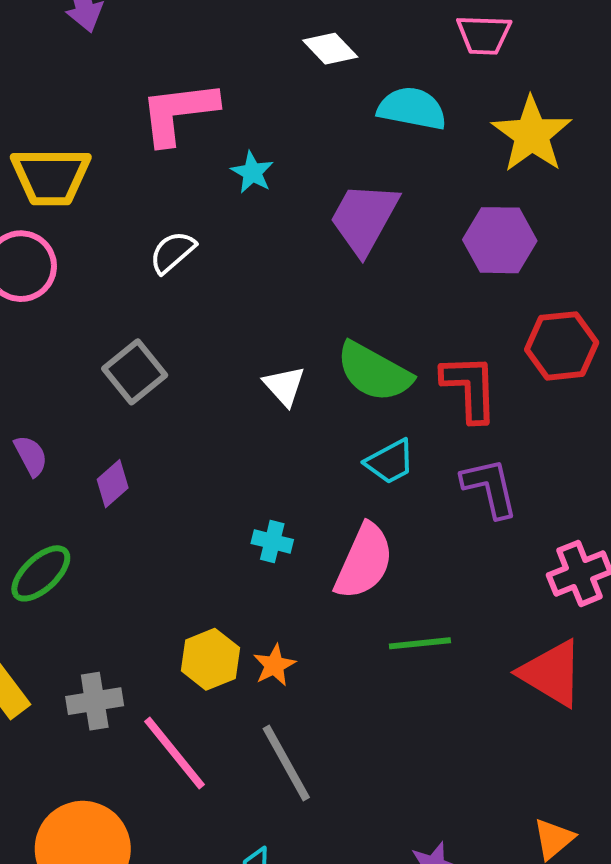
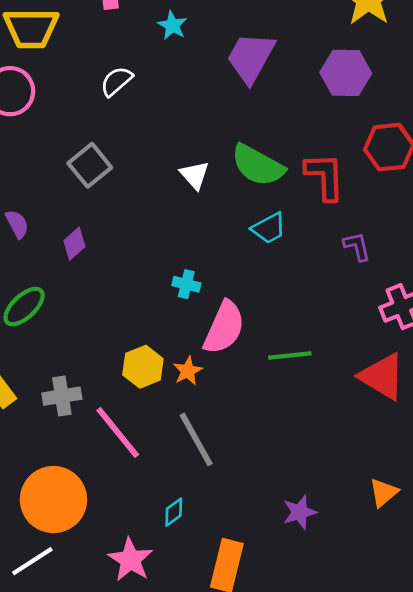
purple L-shape: (490, 488) -> (357, 246), moved, size x0.7
pink semicircle: (364, 561) -> (224, 328), moved

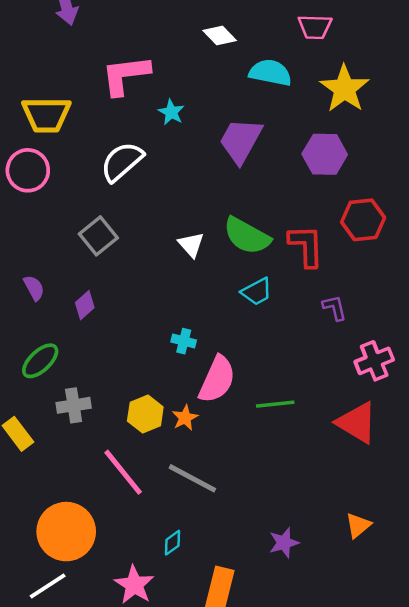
white semicircle: (116, 81) -> (122, 162), size x1.5
gray cross: (62, 396) -> (74, 405), moved
gray line: (196, 439) -> (192, 478), turned -33

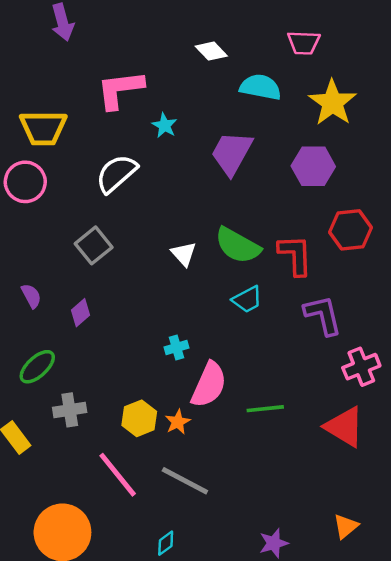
purple L-shape: (335, 308) -> (323, 315), size x1.6
cyan cross: (184, 341) -> (176, 348), turned -30

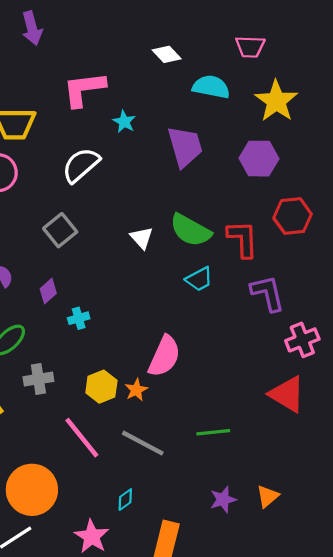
purple trapezoid: (232, 153) -> (185, 147), turned 135
cyan cross: (176, 348) -> (79, 318), moved
green line: (265, 409) -> (213, 432), moved
orange triangle: (346, 526) -> (268, 496), moved

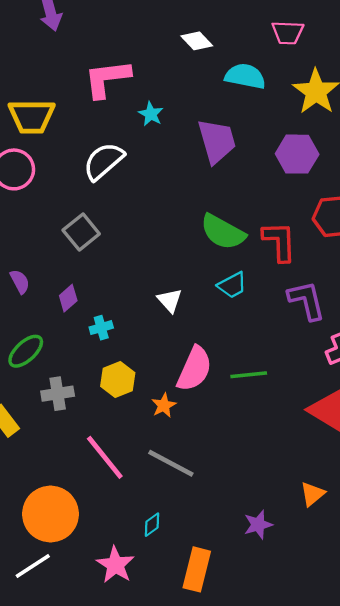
white triangle: (142, 238) -> (170, 300), moved
yellow hexagon: (101, 387) -> (118, 379), moved
green line: (213, 432) -> (249, 375), moved
orange triangle: (268, 496) -> (312, 494), moved

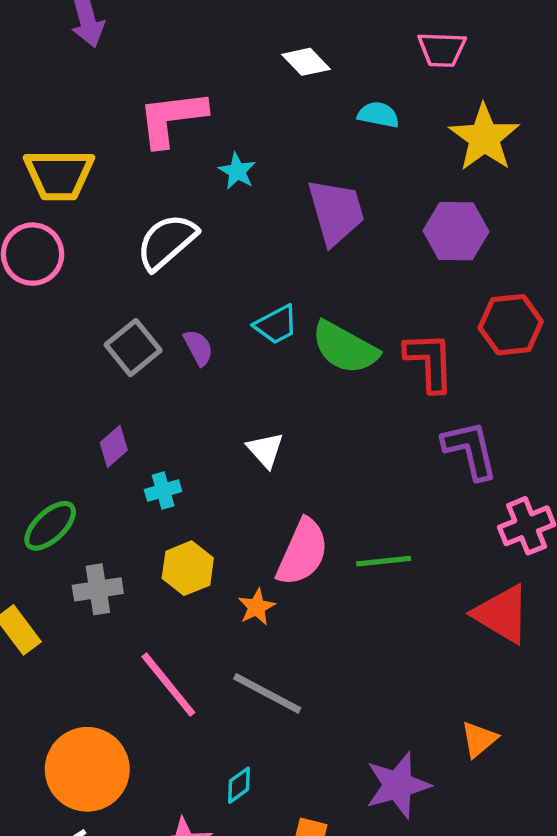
cyan semicircle: (245, 76) -> (378, 115), size x0.7
purple semicircle: (20, 282) -> (198, 348), moved
cyan trapezoid: (232, 285) -> (276, 325), moved
purple star: (258, 525) -> (398, 785), size x1.5

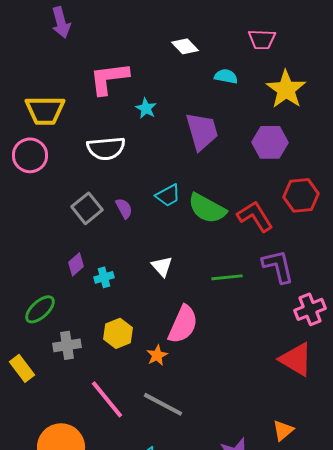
white semicircle: (167, 242) -> (106, 148), turned -144
red L-shape: (430, 362) -> (255, 216), turned -30
cyan cross: (163, 491) -> (104, 277), moved
green line: (384, 561) -> (227, 277), moved

